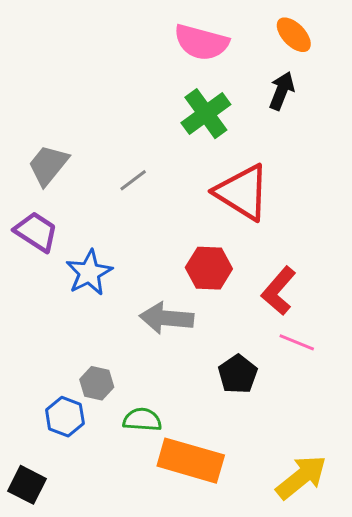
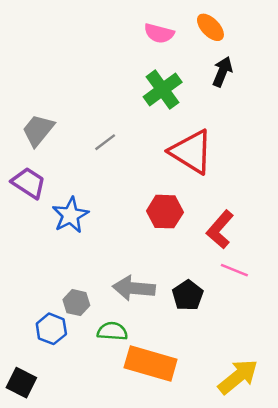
orange ellipse: (294, 35) -> (210, 27), moved
pink semicircle: (201, 42) -> (159, 33), size x0.7
gray arrow: (166, 318) -> (134, 288), moved

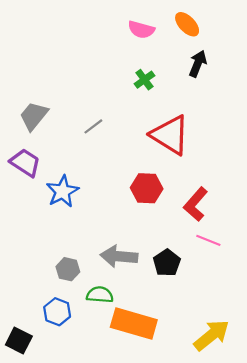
green cross: (163, 90) -> (144, 80), size x0.6
blue hexagon: (51, 329) -> (57, 312), moved

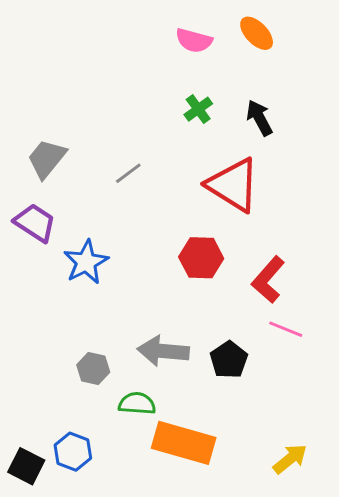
black arrow: (198, 64) -> (259, 118), moved, turned -50
blue hexagon: (57, 312) -> (73, 452), moved
yellow arrow: (212, 335) -> (290, 459), size x0.7

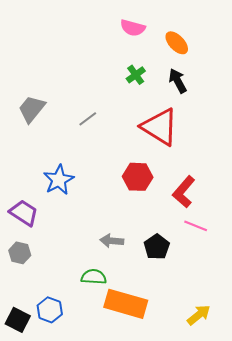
orange ellipse: (257, 33) -> (177, 43), moved
purple trapezoid: (35, 223) -> (24, 213), moved
gray arrow: (163, 351) -> (112, 241), size x0.7
gray hexagon: (93, 369) -> (20, 253), moved

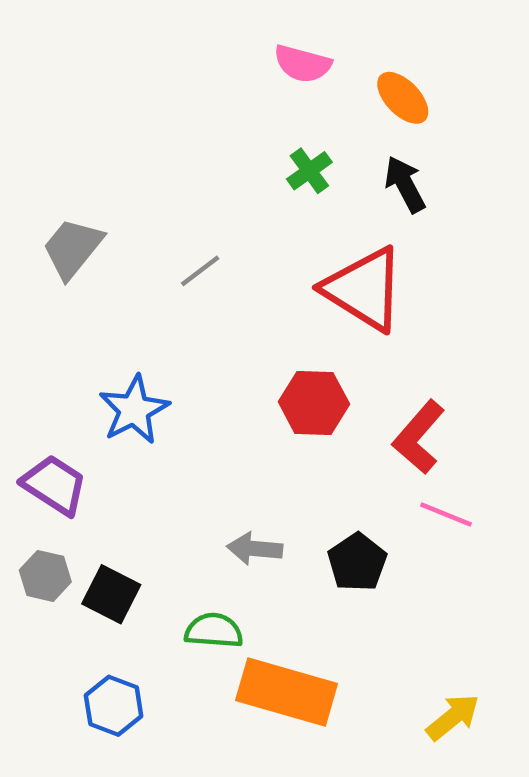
black square: (18, 320) -> (111, 594), moved

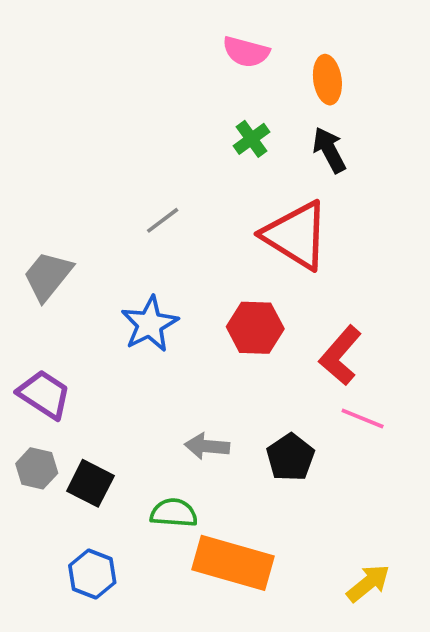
orange ellipse: (403, 98) -> (327, 80), turned 36
gray trapezoid: (73, 248) -> (48, 276), moved
blue star: (134, 410) -> (150, 324), moved

